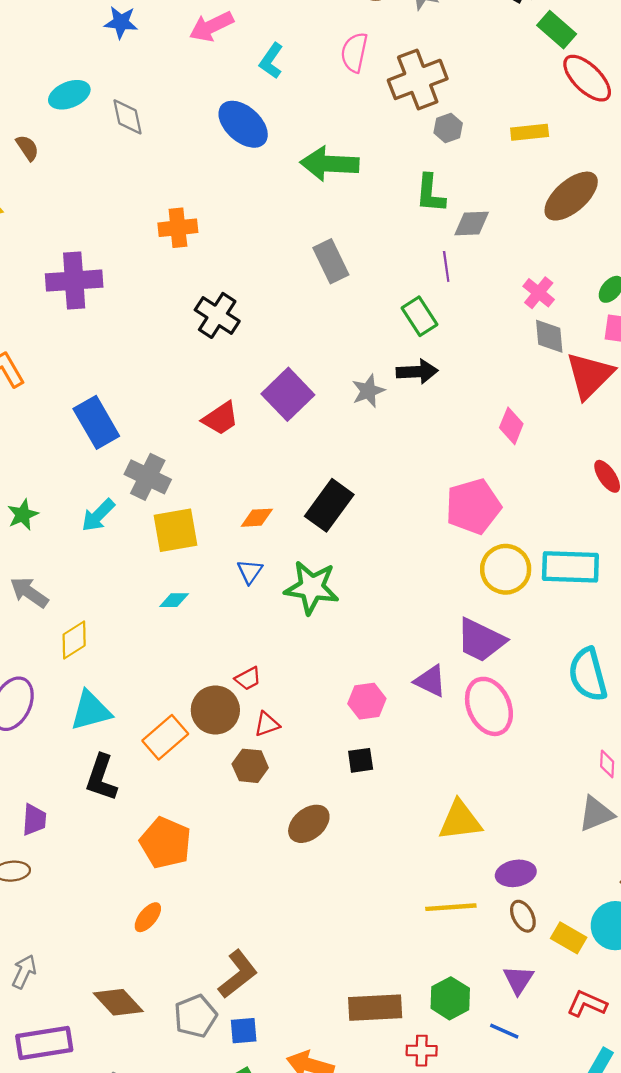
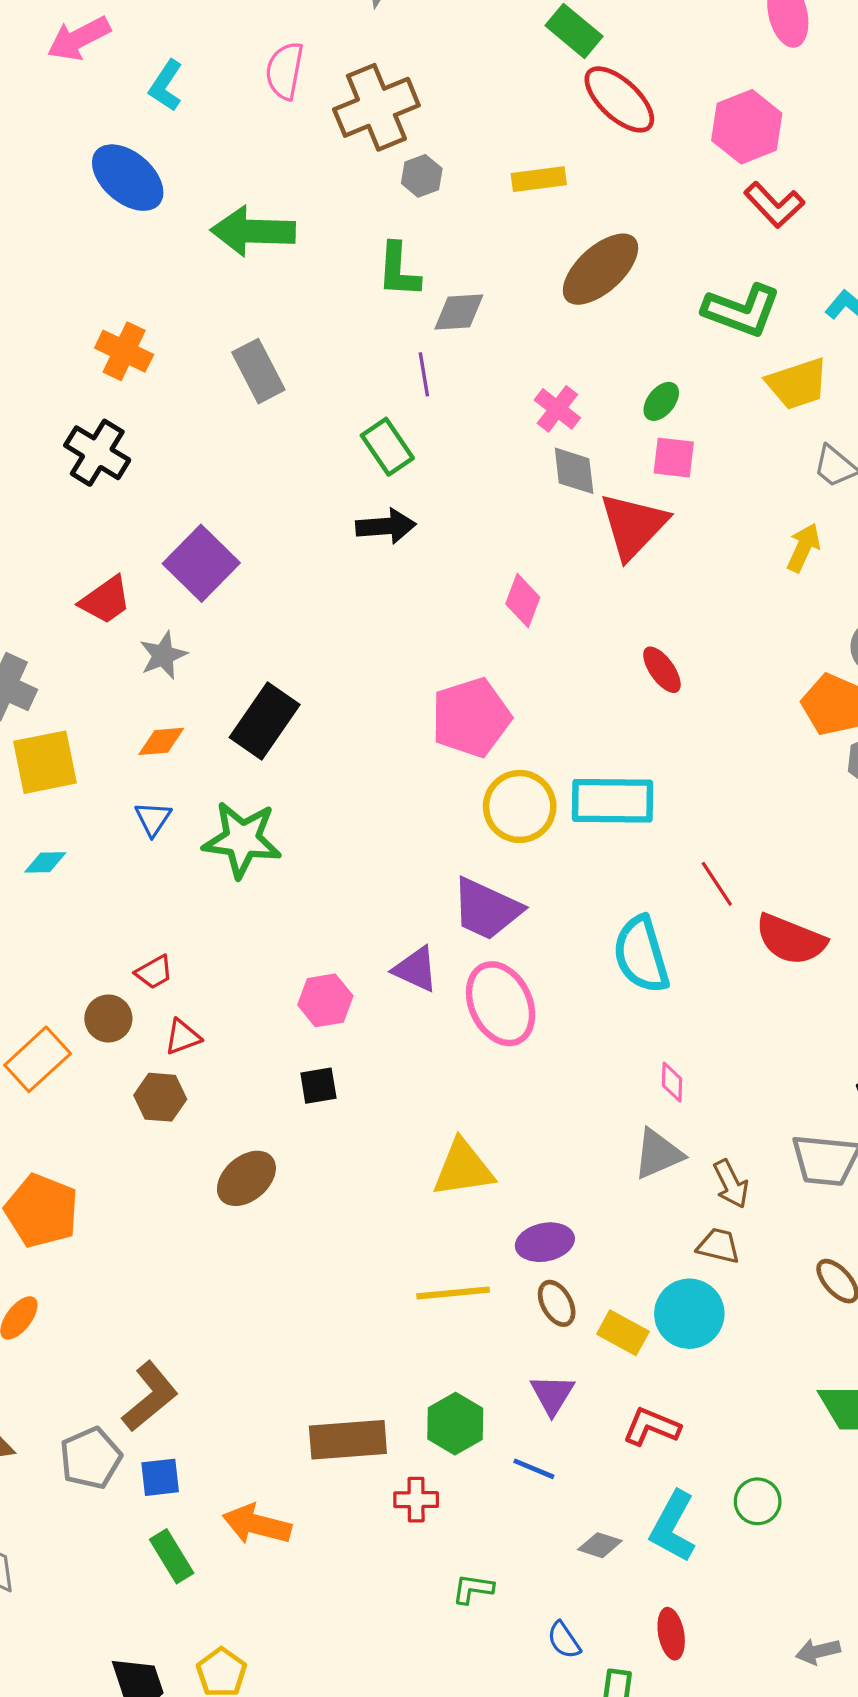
orange cross: (178, 228) -> (124, 351), moved, turned 33
gray star: (368, 391) -> (163, 655), moved
brown circle: (215, 710) -> (108, 1018), size x0.7

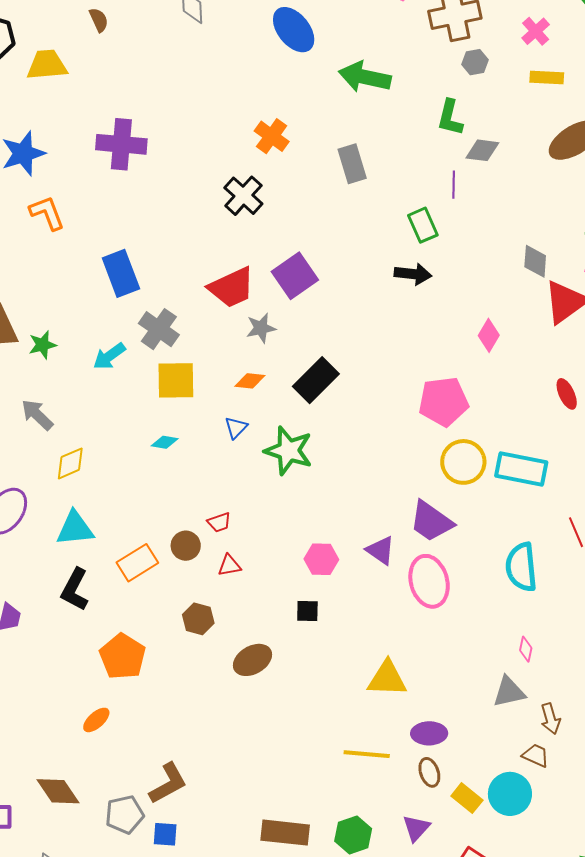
pink cross: (557, 409) -> (536, 31), moved
red trapezoid: (105, 600) -> (232, 287), size x1.4
brown hexagon: (160, 1097) -> (198, 619), moved

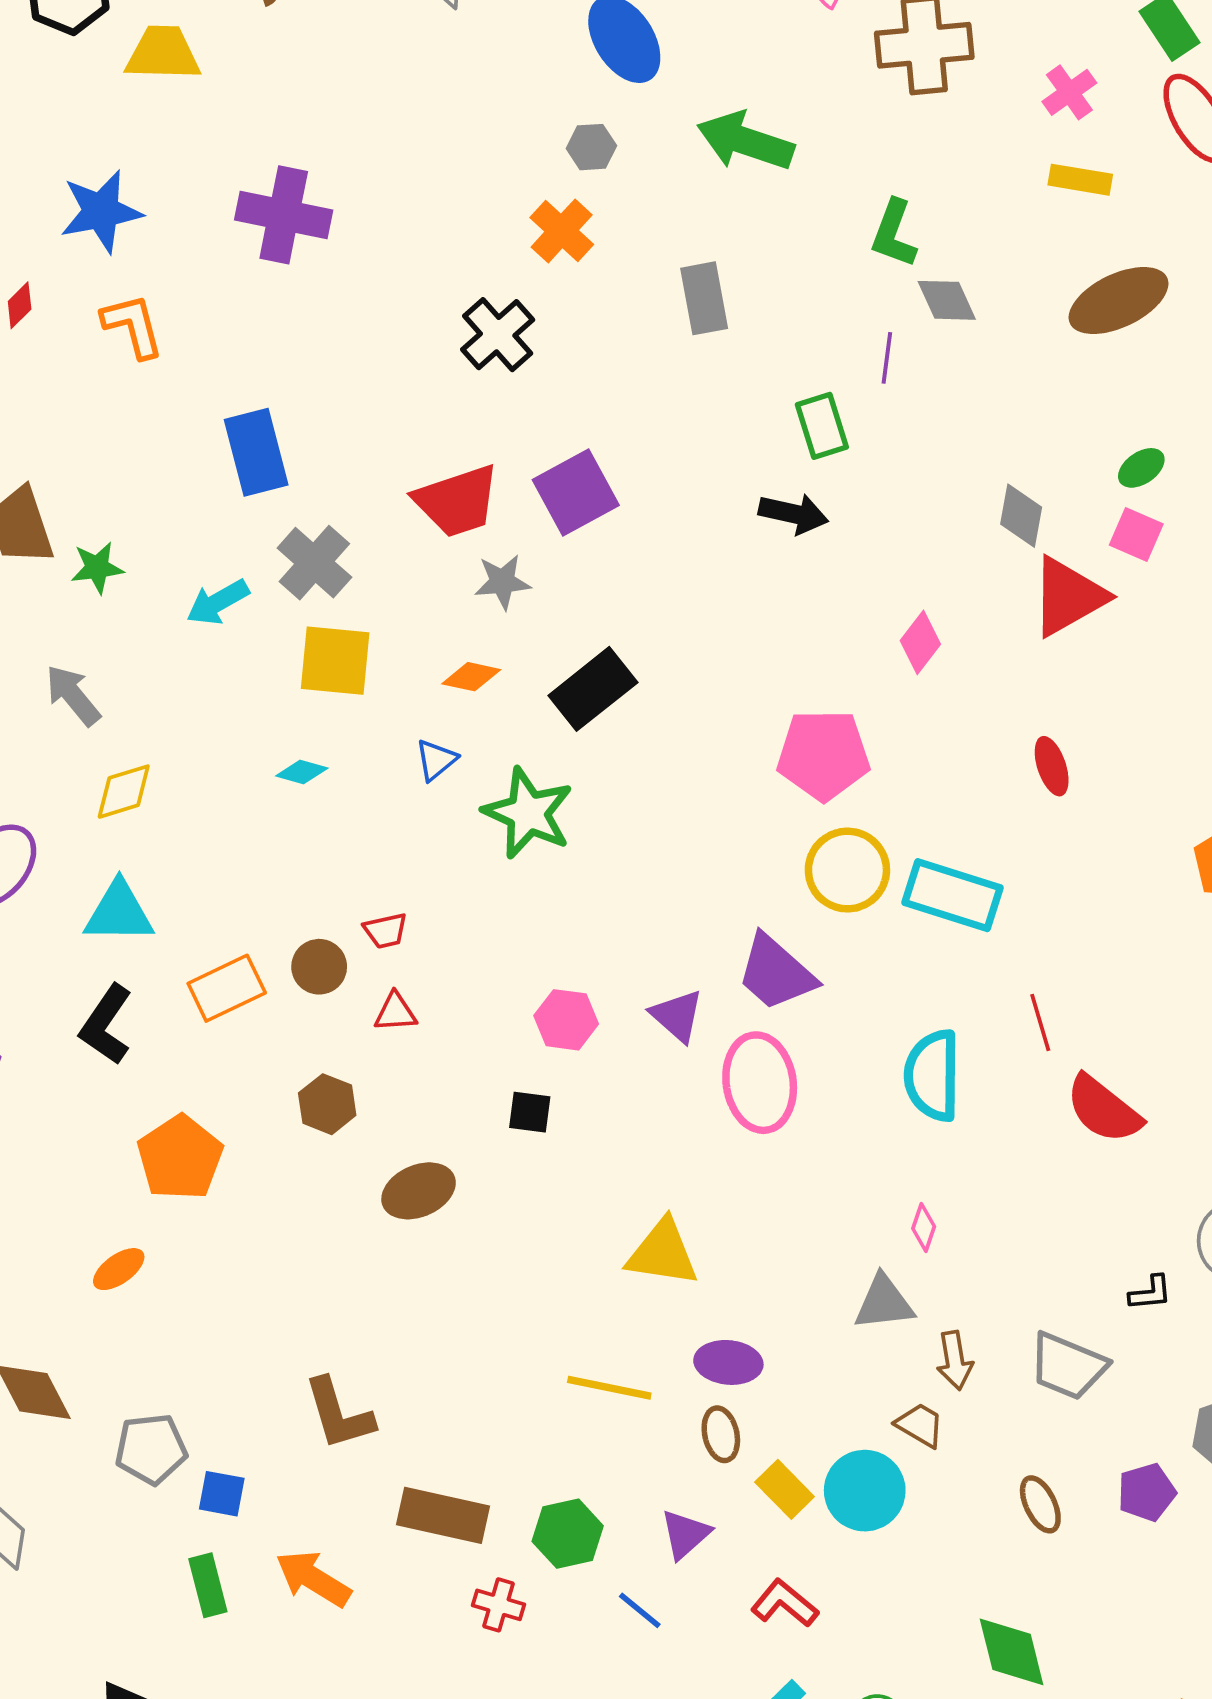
gray hexagon: (475, 62) -> (591, 147), moved
gray diamond: (482, 150) -> (947, 300), turned 52
brown L-shape: (168, 783) -> (339, 1414), moved, turned 96

